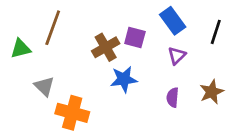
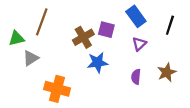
gray triangle: (44, 86) -> (31, 58), moved, turned 42

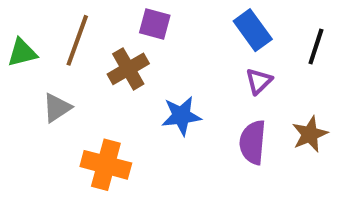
purple square: (106, 30) -> (155, 24), moved
brown cross: (83, 37) -> (128, 69), moved
green triangle: (16, 38) -> (22, 53), moved
purple semicircle: (136, 77) -> (253, 142), size x1.5

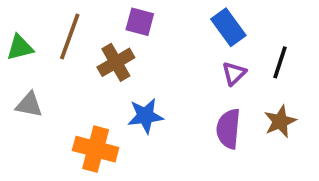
black line: (316, 46) -> (280, 62), moved
gray triangle: (57, 108) -> (29, 105), moved, turned 44
blue star: (181, 116) -> (145, 116), moved

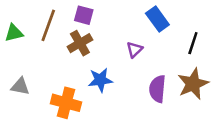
purple square: (140, 22) -> (84, 15), moved
purple triangle: (234, 73) -> (135, 49), moved
gray triangle: (29, 105) -> (20, 86), moved
brown star: (280, 121) -> (193, 84), size x1.4

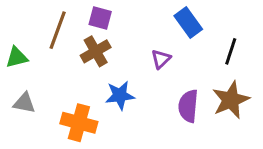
green triangle: (14, 33) -> (17, 57), moved

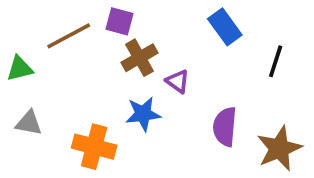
brown line: (58, 30) -> (69, 36), turned 42
brown cross: (96, 51) -> (139, 58), moved
purple triangle: (161, 59) -> (178, 81), moved, turned -40
brown star: (231, 100) -> (279, 148), moved

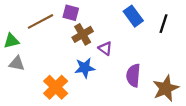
black line: (276, 61) -> (163, 24), moved
gray triangle: (29, 123) -> (17, 64), moved
orange cross: (94, 147) -> (56, 87), turned 30

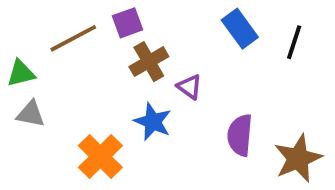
purple square: (71, 13) -> (127, 23), turned -35
blue star: (85, 68) -> (153, 122), turned 30

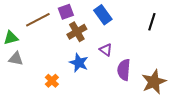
blue rectangle: (240, 29) -> (103, 15), moved
purple triangle: (189, 87) -> (106, 50), moved
orange cross: (100, 157) -> (52, 81), size x0.6

